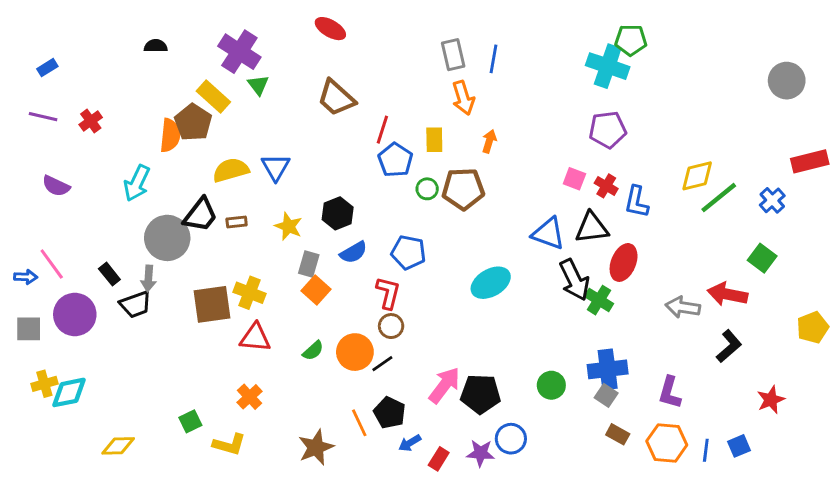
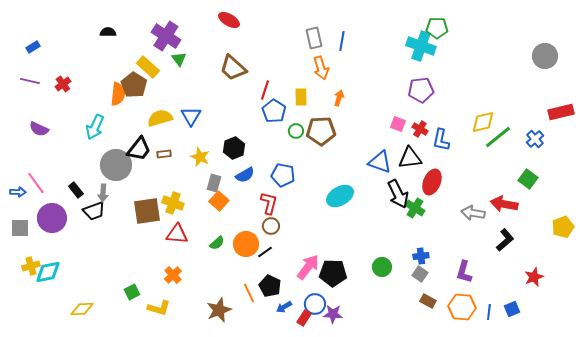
blue cross: (608, 369) -> (421, 256), size x0.6
blue circle: (511, 439) -> (315, 304), moved

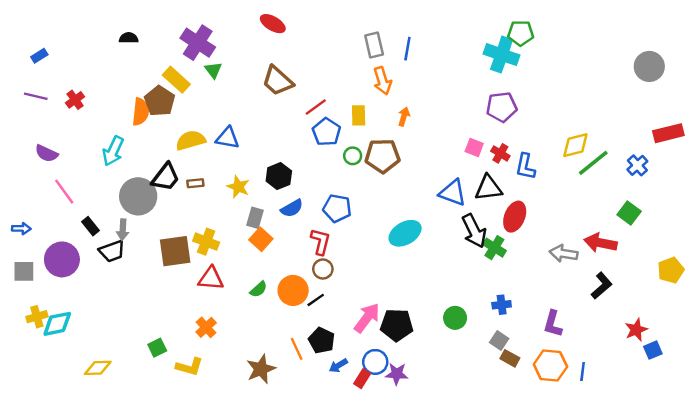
red line: (265, 90) -> (316, 107), turned 36
blue triangle: (191, 116) -> (228, 138), turned -50
pink line: (36, 183) -> (64, 192), moved
gray square: (420, 274) -> (499, 340), moved
blue square: (512, 309) -> (653, 350), moved

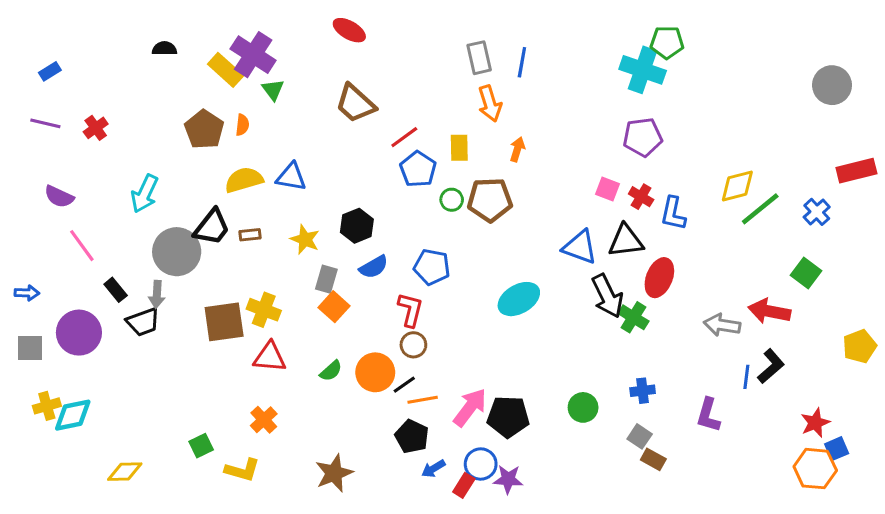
yellow rectangle: (176, 80) -> (226, 70), moved
orange semicircle: (141, 112) -> (242, 125), moved, size x0.6
orange line: (297, 349) -> (423, 400), moved, turned -75
orange hexagon: (550, 366) -> (815, 469), moved
blue line: (583, 371) -> (746, 377), moved

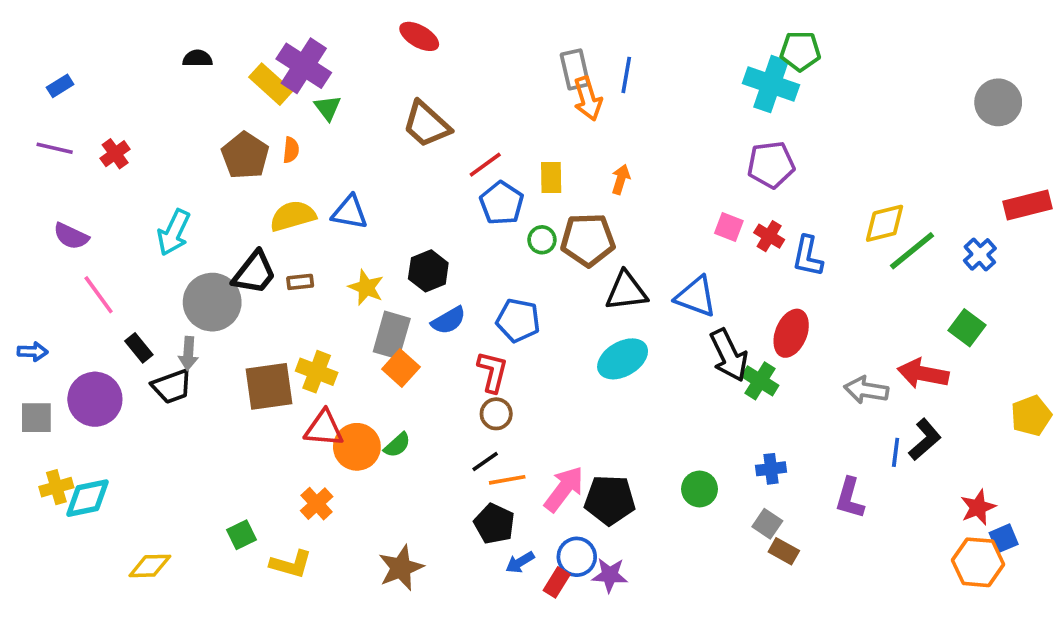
orange arrow: (490, 103) -> (588, 99), moved
black triangle: (626, 241) -> (626, 291), moved
gray rectangle: (326, 279) -> (392, 335), size x1.4
orange circle: (375, 372) -> (357, 447), moved

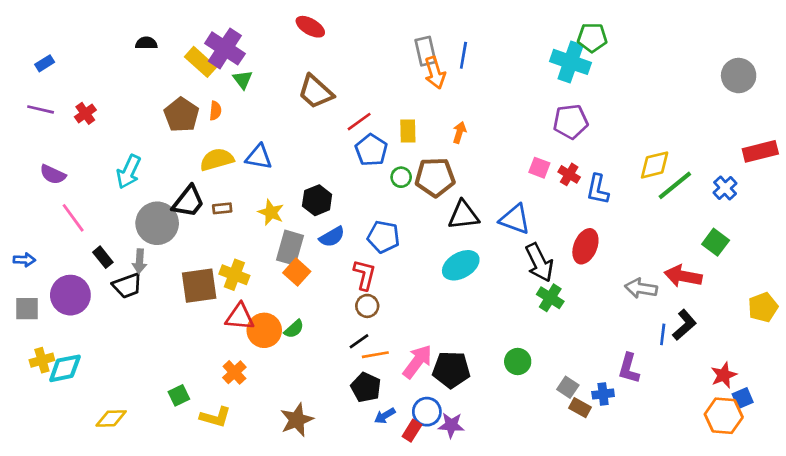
green cross: (760, 381) -> (550, 298), moved
blue cross: (771, 469) -> (603, 394), moved

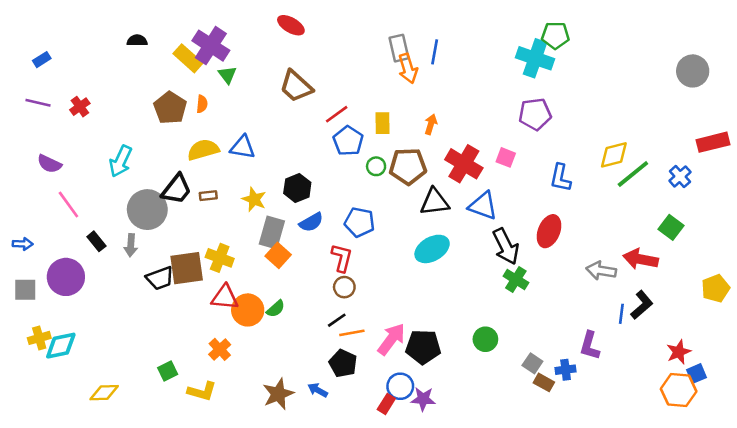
red cross: (569, 174) -> (464, 164), moved, size x1.8
black trapezoid: (127, 286) -> (160, 278), moved
blue arrow: (385, 416) -> (318, 390), moved, turned 60

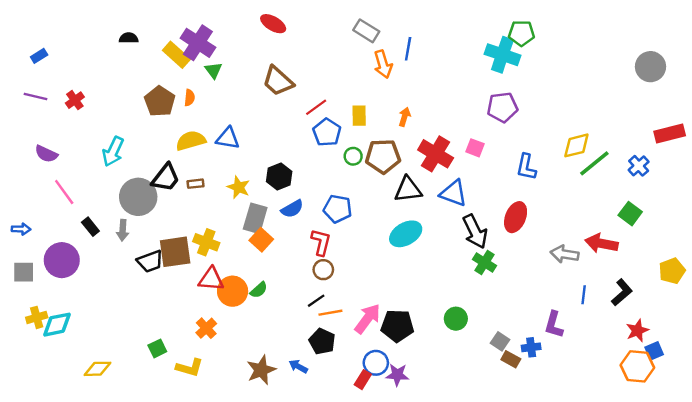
gray rectangle: (399, 48) -> (366, 31), moved, turned -45
black L-shape: (642, 305) -> (622, 292), moved

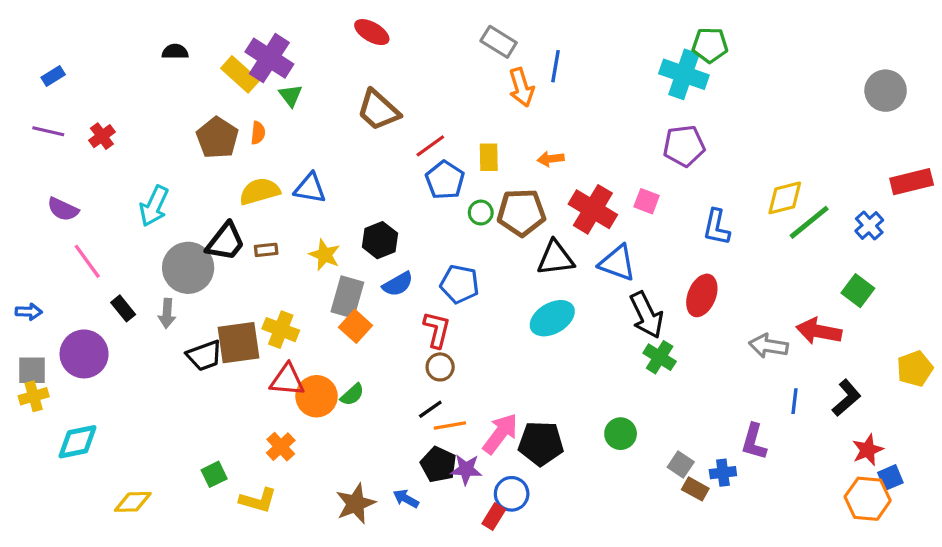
orange arrow: (404, 117) -> (551, 159), turned -114
yellow cross: (37, 317) -> (34, 396), moved
purple star: (397, 375) -> (466, 469), moved

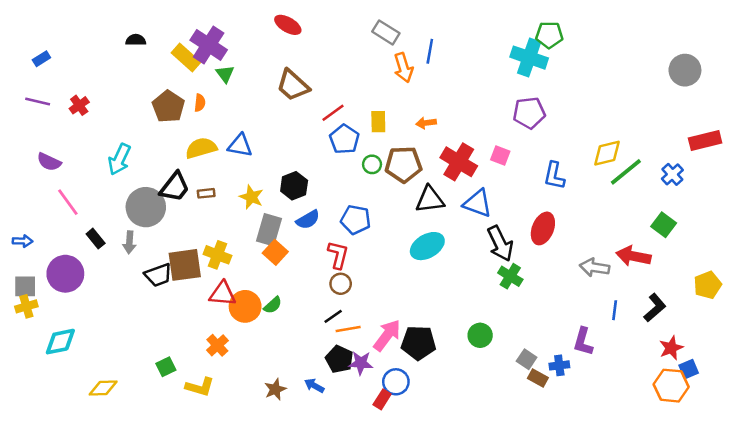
brown star: (356, 504) -> (275, 389), size x0.7

